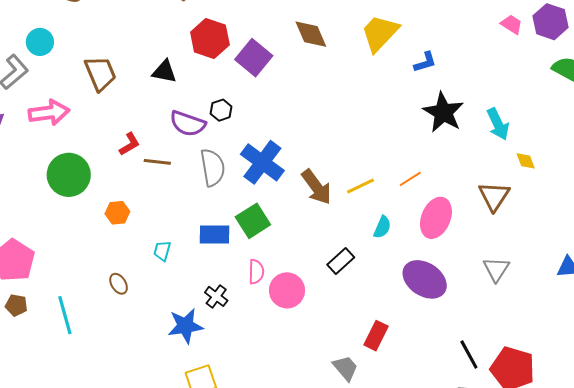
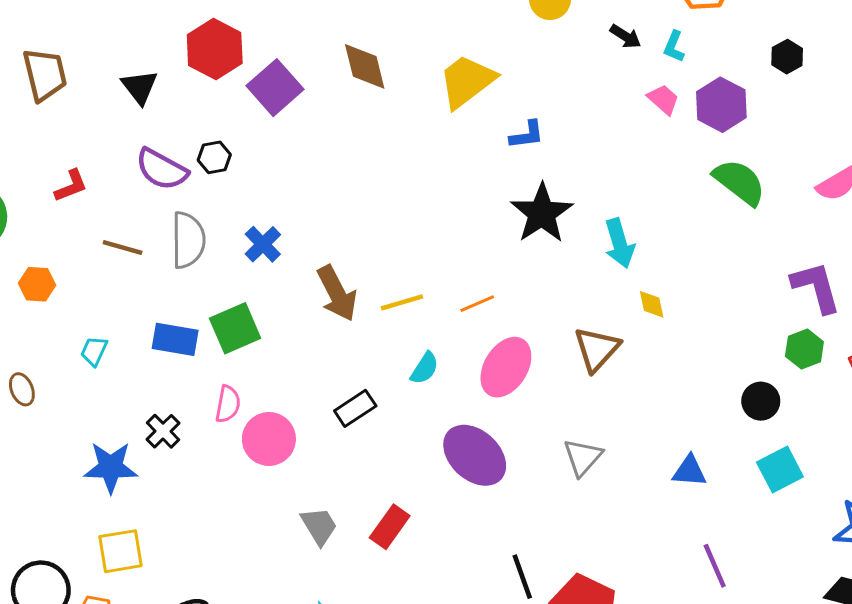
black triangle: (164, 72) -> (140, 87), turned 32
brown line: (157, 162) -> (123, 248), moved
blue cross: (262, 162) -> (263, 244), size x0.6
gray trapezoid: (345, 368) -> (319, 526), moved

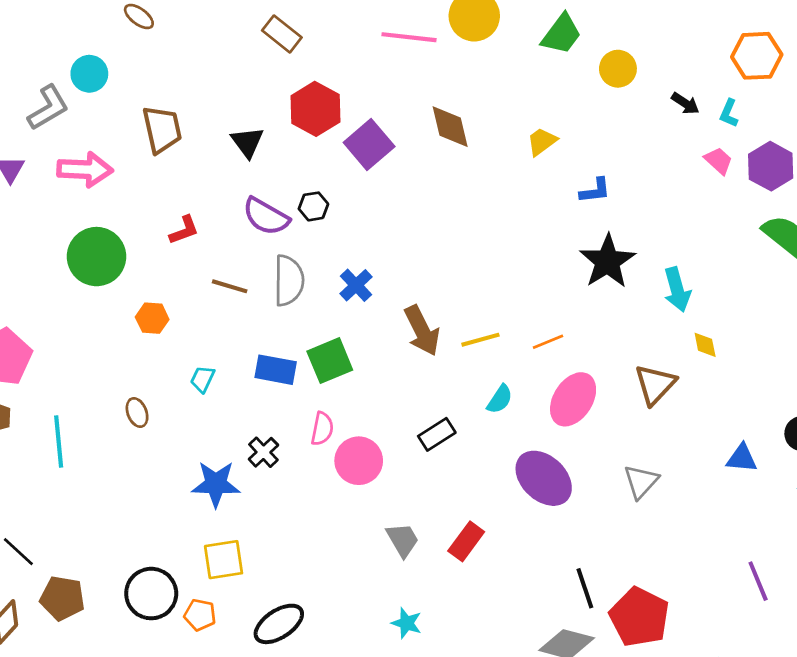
yellow trapezoid: (467, 81) -> (542, 141), size x0.6
blue triangle: (689, 471) -> (742, 458), moved

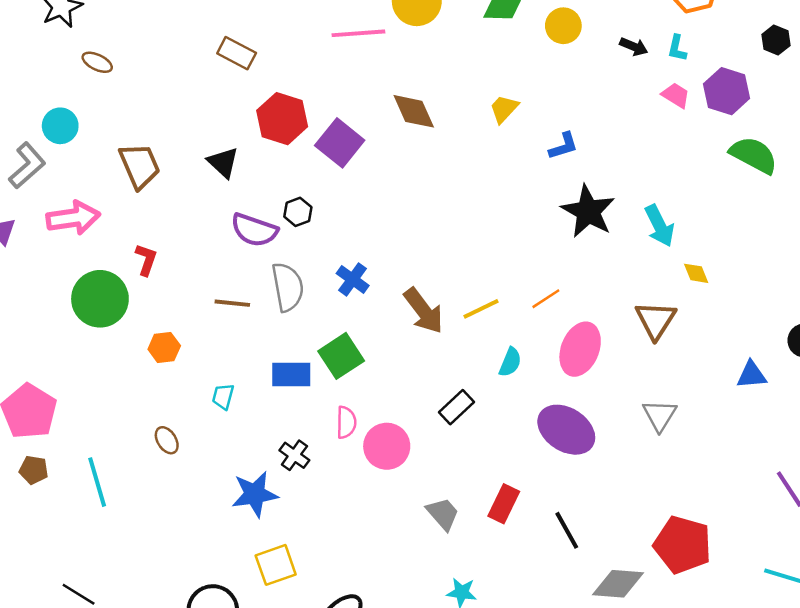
red L-shape: (184, 230) -> (146, 260), moved, turned -40
black line: (585, 588) -> (567, 530), moved

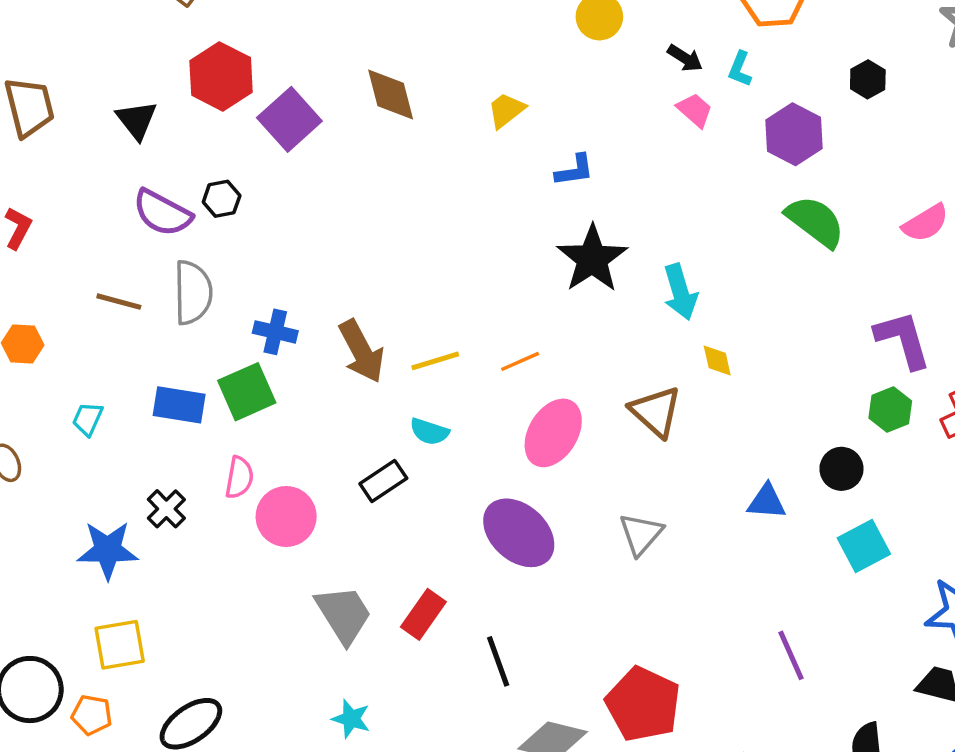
pink trapezoid: (676, 95) -> (695, 110), moved
blue cross: (353, 279) -> (275, 332), moved, turned -32
brown triangle: (656, 320) -> (656, 412), turned -30
cyan semicircle: (510, 362) -> (429, 432), moved, turned 76
gray trapezoid: (443, 514) -> (344, 614), size x1.4

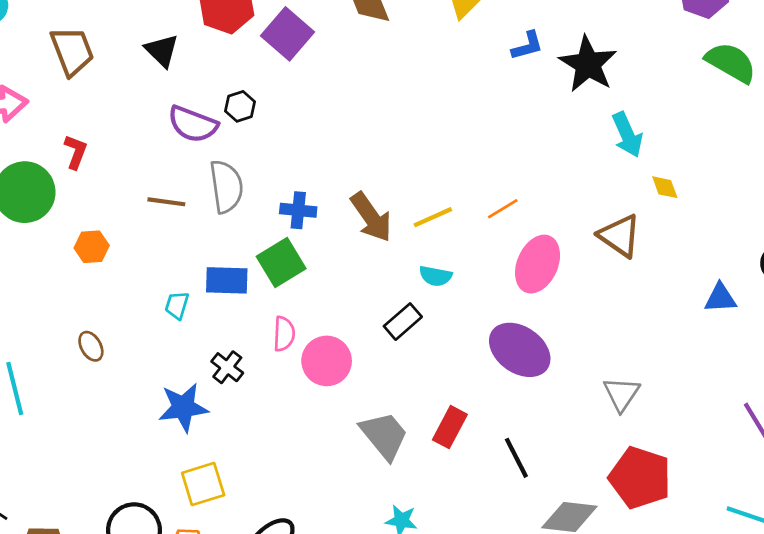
black star: (592, 259) -> (588, 64), moved
cyan trapezoid: (88, 419) -> (177, 305), moved
gray triangle: (641, 534) -> (622, 394), moved

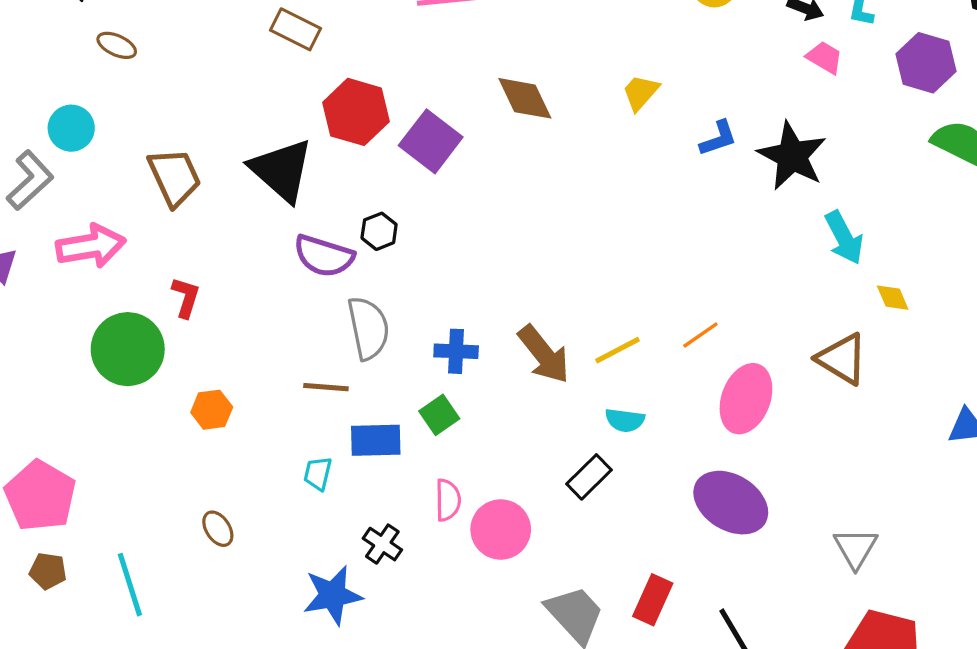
black triangle: (162, 51) -> (282, 170), size x1.6
brown line: (166, 202) -> (326, 387), moved
green square: (281, 262) -> (439, 415), size x0.7

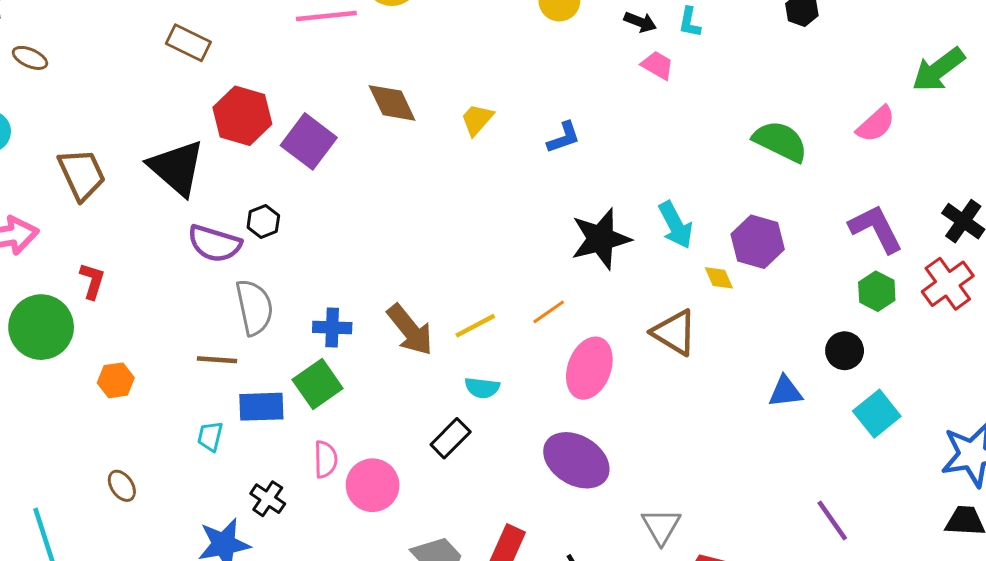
purple hexagon: (926, 63) -> (758, 242), moved
yellow trapezoid: (641, 92) -> (477, 120), moved
black star: (792, 156) -> (601, 239), moved, turned 30
green square: (439, 415) -> (318, 384), size x1.4
gray triangle: (856, 548) -> (661, 526), moved

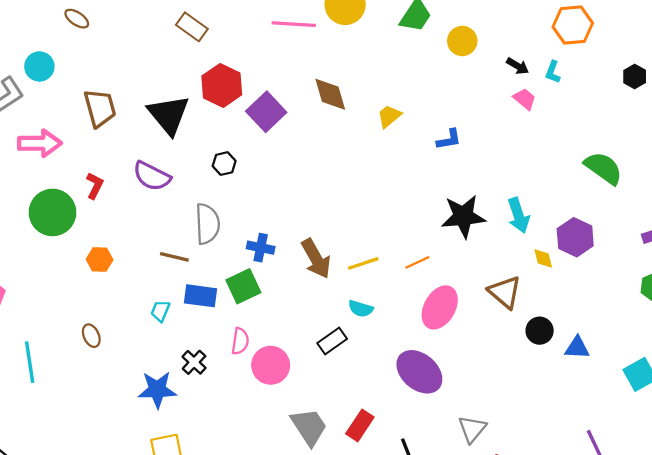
purple semicircle: (215, 244) -> (152, 176), moved
black circle: (845, 351) -> (540, 331), moved

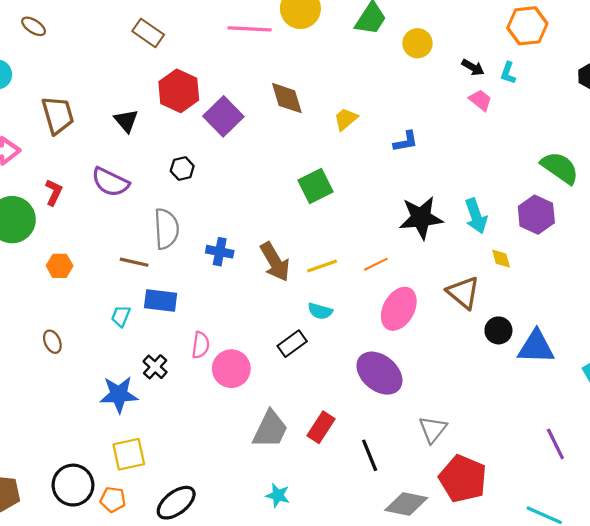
black triangle: (169, 115) -> (126, 121), size x0.6
purple hexagon: (575, 237) -> (536, 215), moved
green square: (243, 286) -> (316, 186), moved
blue triangle: (577, 348) -> (536, 347), size x1.5
gray trapezoid: (309, 427) -> (270, 429), turned 60

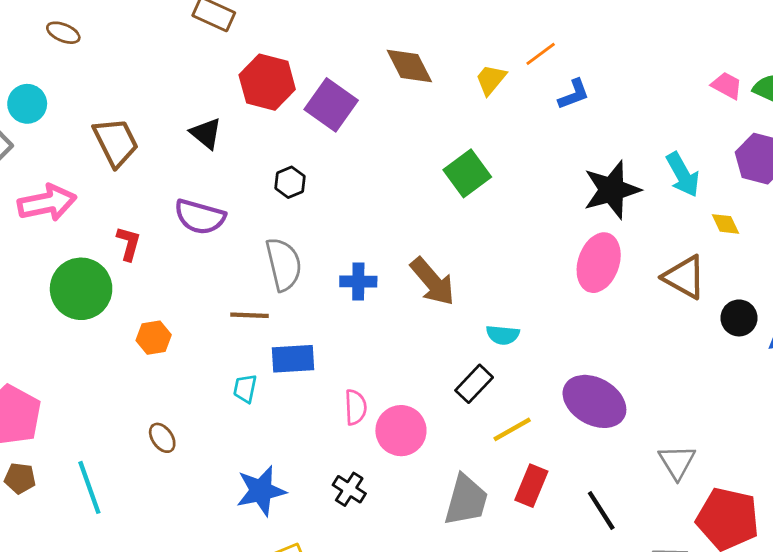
pink trapezoid: (480, 100) -> (727, 85), moved
orange line: (376, 264) -> (541, 54), moved
yellow line: (322, 266) -> (512, 429), moved
pink ellipse: (399, 309) -> (599, 263), moved
black cross: (155, 367) -> (349, 489), moved

